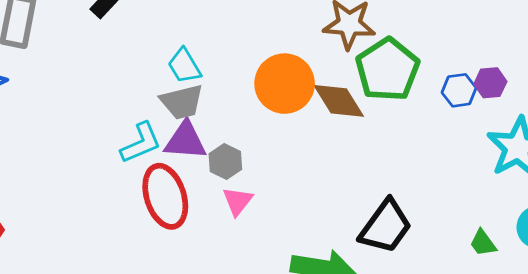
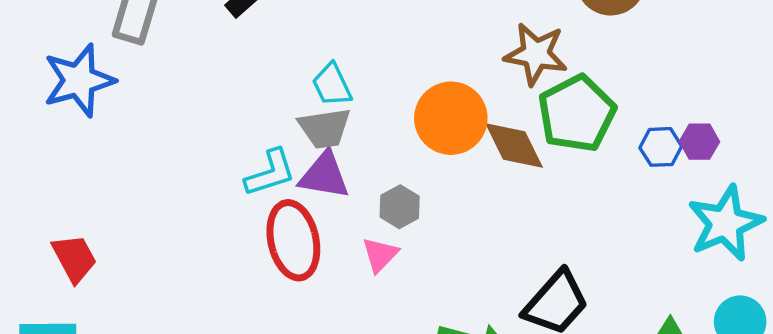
gray hexagon: (225, 162) -> (400, 207), moved

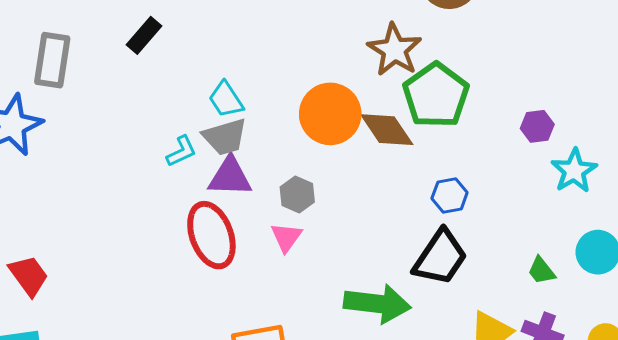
brown star: (536, 54) -> (394, 50), turned 30
purple hexagon: (699, 142) -> (537, 126), moved
blue hexagon: (661, 147) -> (450, 196), moved
cyan L-shape: (270, 173) -> (181, 151), moved, size x0.7
cyan star: (725, 223) -> (574, 171), size x0.7

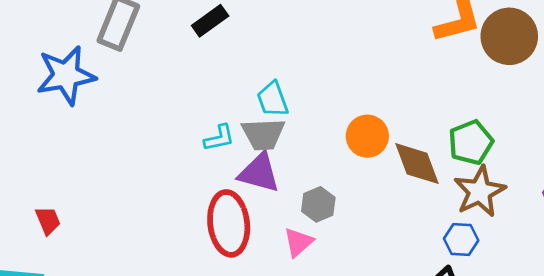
brown star: (394, 50) -> (480, 191), moved
green pentagon: (436, 95) -> (471, 142), size x0.7
orange circle: (330, 114) -> (367, 136), size x0.7
red trapezoid: (29, 276) -> (48, 221), size x0.7

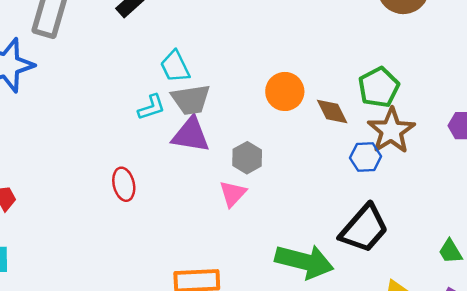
cyan trapezoid: (273, 99) -> (175, 66), moved
brown diamond: (417, 164) -> (332, 112), size x0.7
red ellipse: (229, 223) -> (124, 184), moved, size x0.6
blue hexagon: (461, 240) -> (366, 157), moved

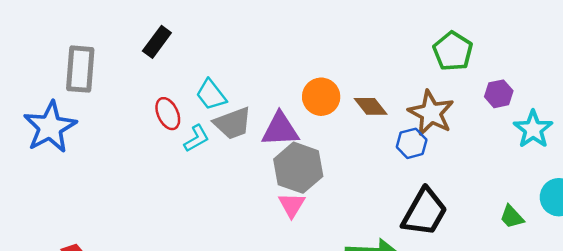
green pentagon: (379, 87) -> (453, 51), moved
purple triangle: (191, 135) -> (280, 129), moved
gray hexagon: (247, 158) -> (298, 168), size x1.6
red ellipse: (124, 184) -> (168, 114), moved

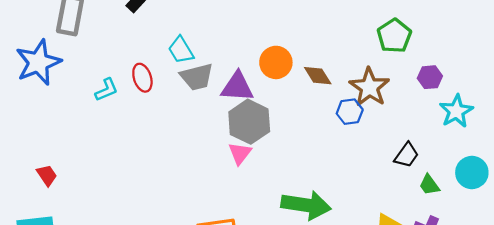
red ellipse: (168, 114) -> (142, 78), moved
cyan L-shape: (197, 138) -> (106, 90), moved
black trapezoid: (425, 212) -> (407, 155), moved, size x0.6

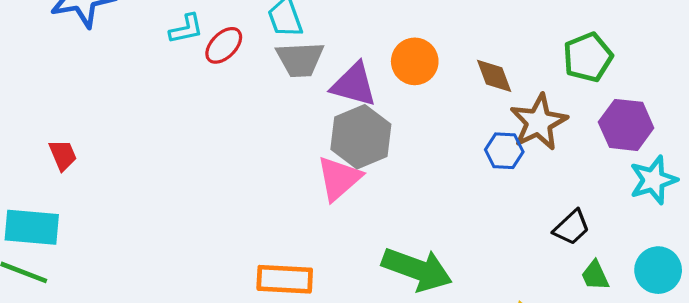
brown diamond: (318, 76) -> (494, 76), moved
purple hexagon: (430, 77) -> (626, 125), size x1.5
red ellipse: (142, 78) -> (224, 45), turned 52
cyan L-shape: (106, 90) -> (186, 29), moved
pink triangle: (240, 153) -> (339, 178), size x1.4

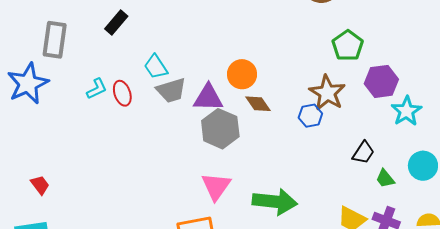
red ellipse: (224, 45) -> (122, 93), turned -50
brown diamond: (494, 76) -> (258, 104), moved
pink triangle: (339, 178) -> (216, 186), moved

